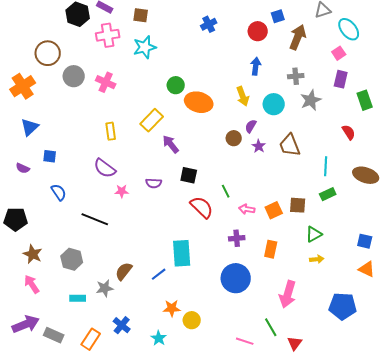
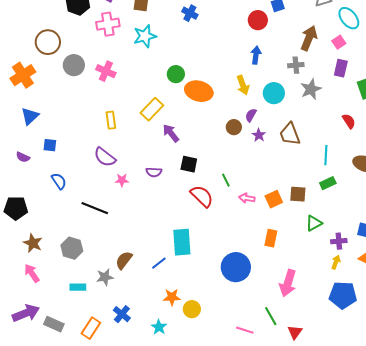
blue cross: (209, 24) -> (190, 13), moved, turned -35
brown arrow: (298, 37) -> (309, 38), moved
purple cross: (237, 238) -> (339, 241), moved
yellow arrow: (317, 259) -> (336, 262), moved, turned -64

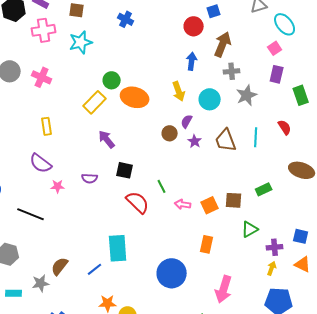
brown arrow: (309, 38) -> (223, 44), moved
yellow rectangle: (152, 109) -> (95, 102), moved
cyan line: (326, 155) -> (256, 137), moved

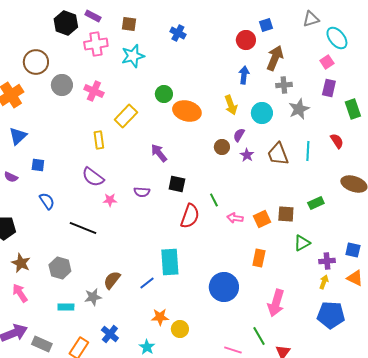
yellow rectangle: (95, 102) -> (126, 116), moved
red semicircle: (138, 202) -> (190, 216), turned 65

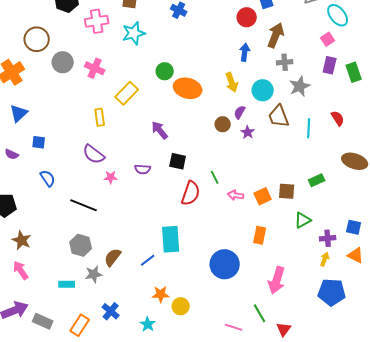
green rectangle: (353, 109) -> (354, 72), moved
brown trapezoid: (278, 154) -> (279, 116), moved
gray hexagon: (60, 268) -> (81, 245), moved

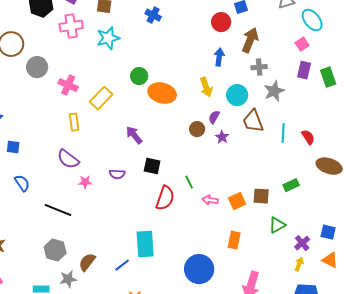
pink cross: (95, 68) -> (68, 85), moved
red semicircle: (338, 118) -> (308, 137), moved
purple cross: (328, 238) -> (302, 243), turned -35

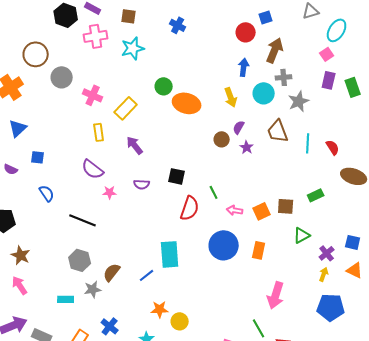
cyan ellipse: (312, 20) -> (337, 30), turned 70
cyan circle: (237, 95) -> (264, 93), moved
purple arrow: (134, 135) -> (135, 145), moved
blue circle: (199, 269) -> (224, 245), moved

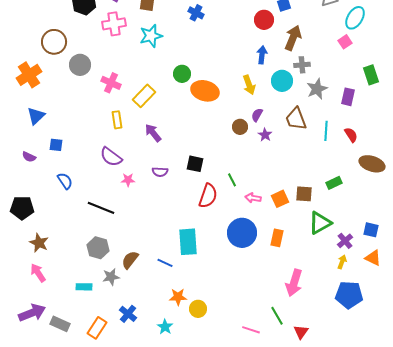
purple rectangle: (329, 80) -> (348, 97), moved
green triangle: (302, 235) -> (320, 223), size x1.4
blue line: (147, 275) -> (165, 263), turned 63

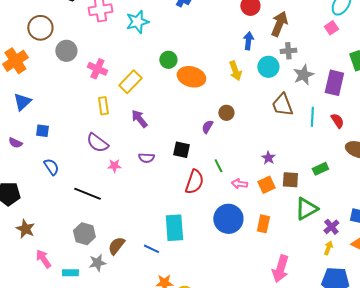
purple rectangle: (348, 97) -> (334, 83), size x1.4
purple semicircle: (257, 115) -> (207, 127), moved
purple star: (265, 135) -> (268, 158), moved
pink arrow: (38, 273) -> (43, 259), moved

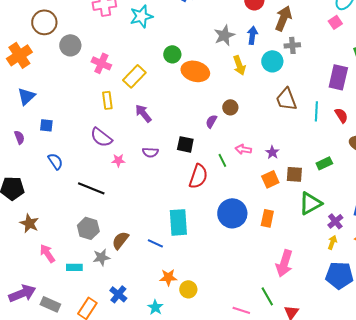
gray star: (303, 75) -> (224, 35), moved
purple semicircle: (15, 143) -> (19, 137), turned -136
pink arrow: (239, 184) -> (243, 149), moved

